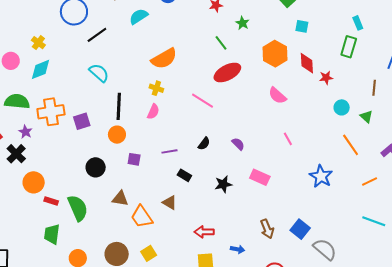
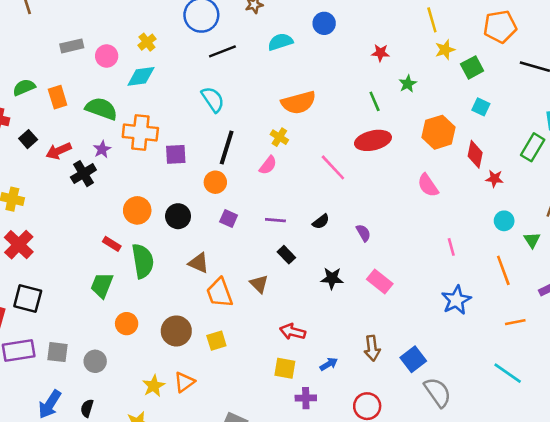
pink line: (288, 139) -> (451, 247), moved
orange circle: (34, 182) -> (137, 210), moved
blue arrow: (238, 249) -> (329, 364), turned -56

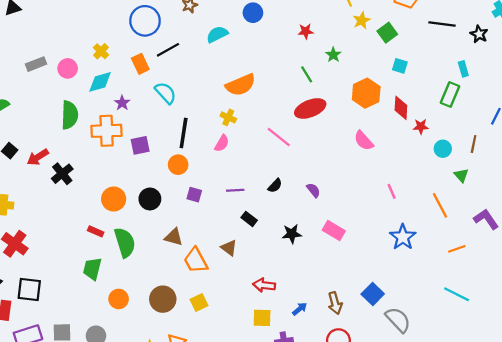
orange rectangle: (58, 97) -> (140, 64), moved
green semicircle: (101, 109) -> (70, 115), turned 80
purple star: (102, 149) -> (122, 103), moved
cyan circle: (504, 221) -> (443, 149), moved
brown arrow: (372, 348) -> (335, 303), moved

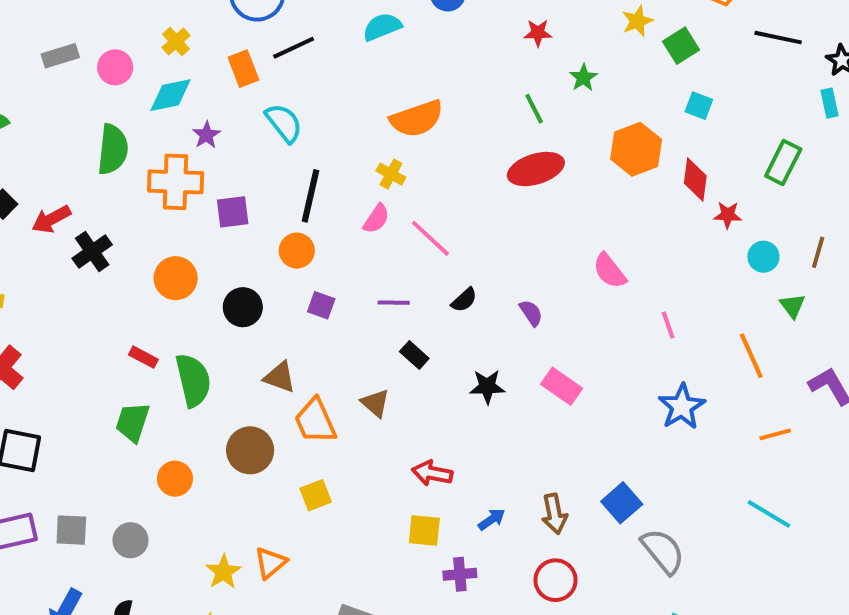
cyan rectangle: (463, 69) -> (829, 103), moved
pink line: (279, 137) -> (430, 238), moved
pink semicircle: (364, 141) -> (610, 271), moved
orange circle: (114, 199) -> (176, 278), moved
brown circle: (163, 299) -> (250, 450), moved

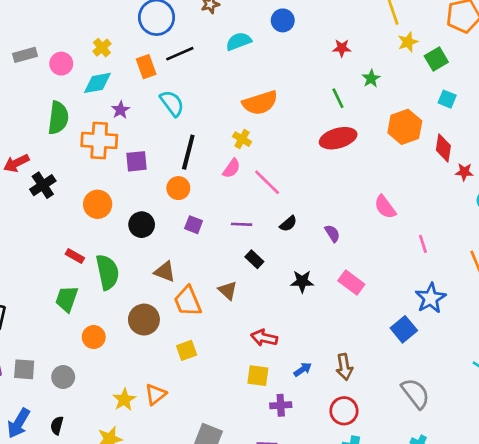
blue square: (622, 503) -> (404, 329), moved

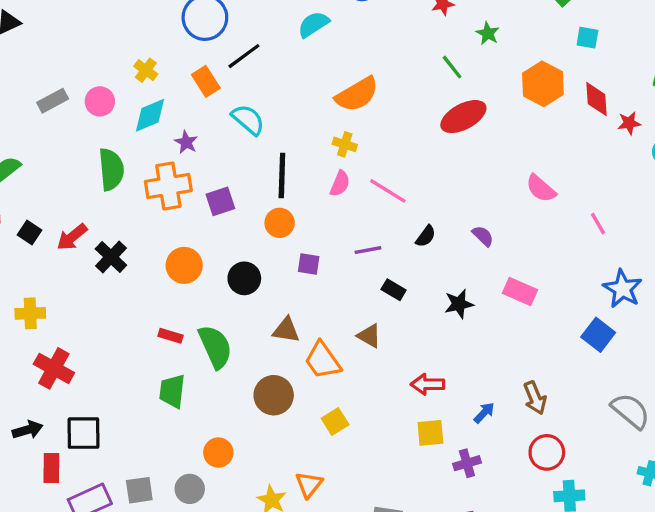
orange circle: (94, 337) -> (218, 453), moved

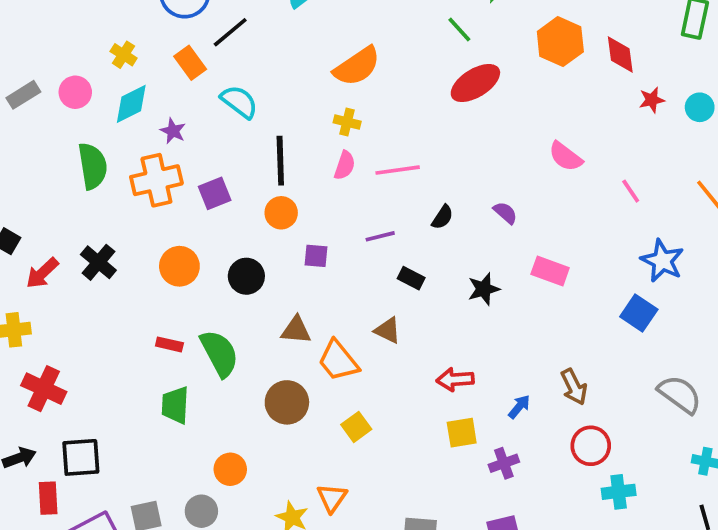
red star: (629, 123) -> (652, 100), moved
pink line: (388, 191) -> (398, 170), turned -36
red arrow: (72, 237) -> (42, 273), moved

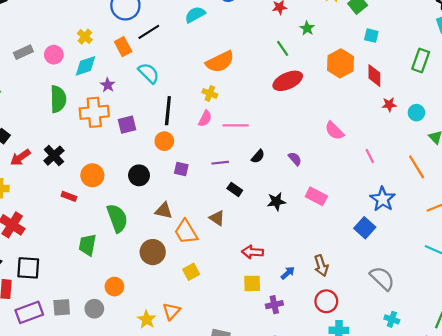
orange circle: (179, 266) -> (92, 175), moved
red rectangle: (169, 344) -> (69, 196), moved

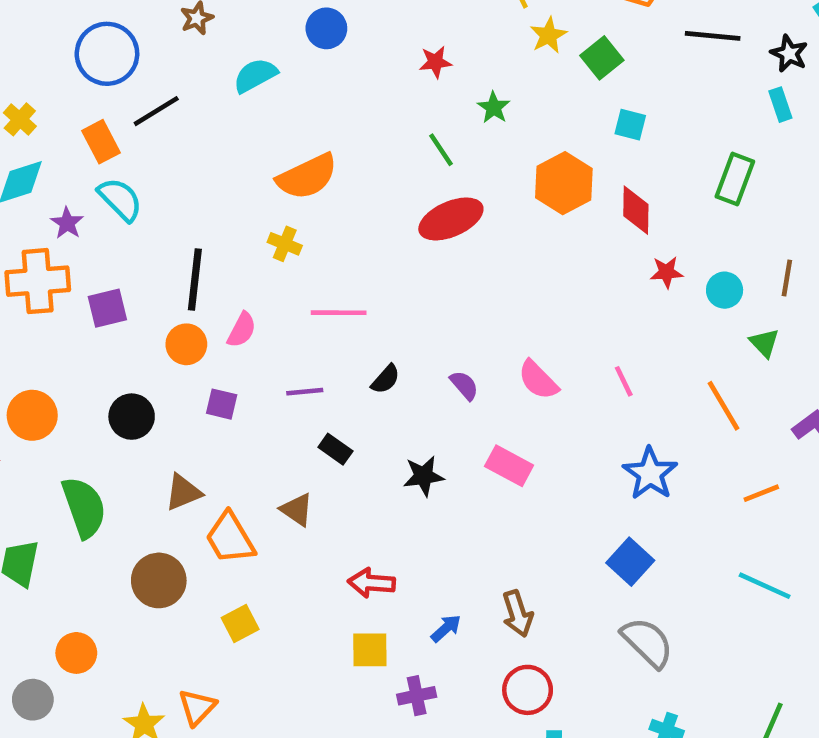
cyan semicircle: (149, 73) -> (120, 199), moved
pink semicircle: (205, 119) -> (242, 330), moved
pink semicircle: (334, 131) -> (538, 380), moved
brown triangle: (164, 211) -> (183, 492), turned -36
blue square: (365, 228) -> (630, 562), moved

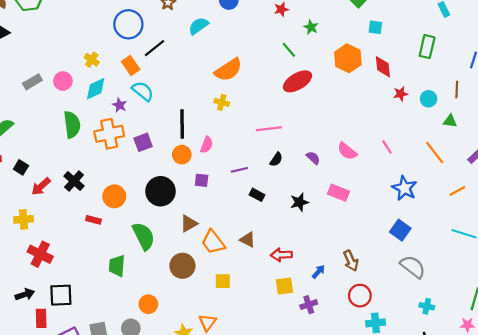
pink line: (339, 313) -> (269, 129), moved
green triangle: (764, 343) -> (450, 121), turned -32
black circle: (132, 417) -> (161, 191), size x1.4
brown triangle: (297, 510) -> (248, 240), moved
yellow square: (240, 624) -> (223, 281), turned 35

